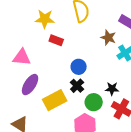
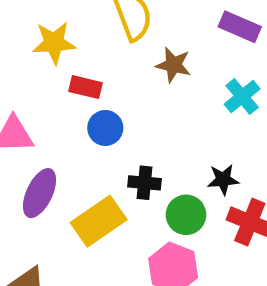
brown star: (108, 38) -> (174, 65), moved
blue circle: (79, 67) -> (105, 128), moved
black cross: (77, 86) -> (145, 183), turned -32

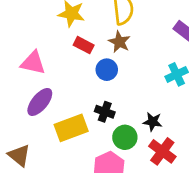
brown star: (174, 65) -> (119, 42), moved
blue circle: (105, 128) -> (107, 70), moved

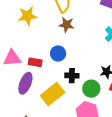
red rectangle: (84, 45) -> (35, 62), moved
blue circle: (107, 70) -> (58, 53), moved

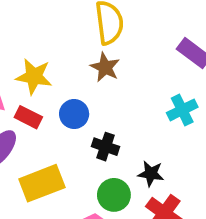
yellow star: (27, 16) -> (34, 76), moved
black cross: (72, 76) -> (105, 147), moved

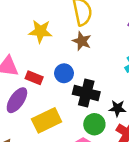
yellow star: (34, 76) -> (40, 31), moved
black cross: (105, 147) -> (86, 93), size x1.5

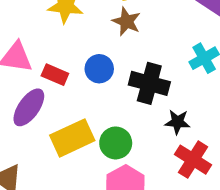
black cross: (86, 93) -> (149, 83), moved
green circle: (94, 124) -> (116, 143), moved

